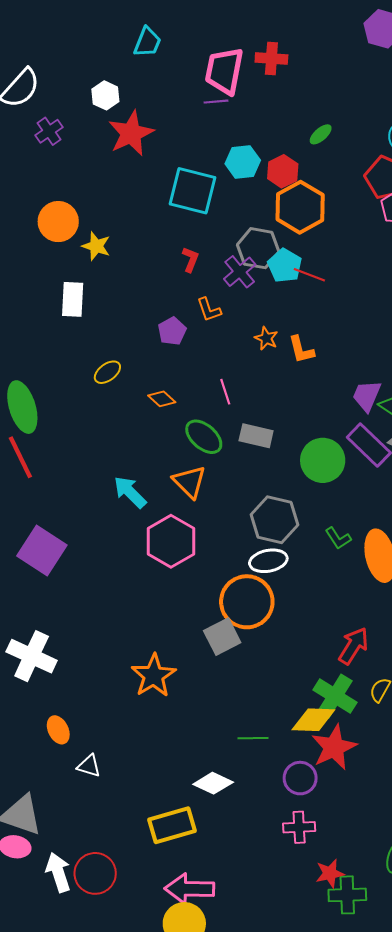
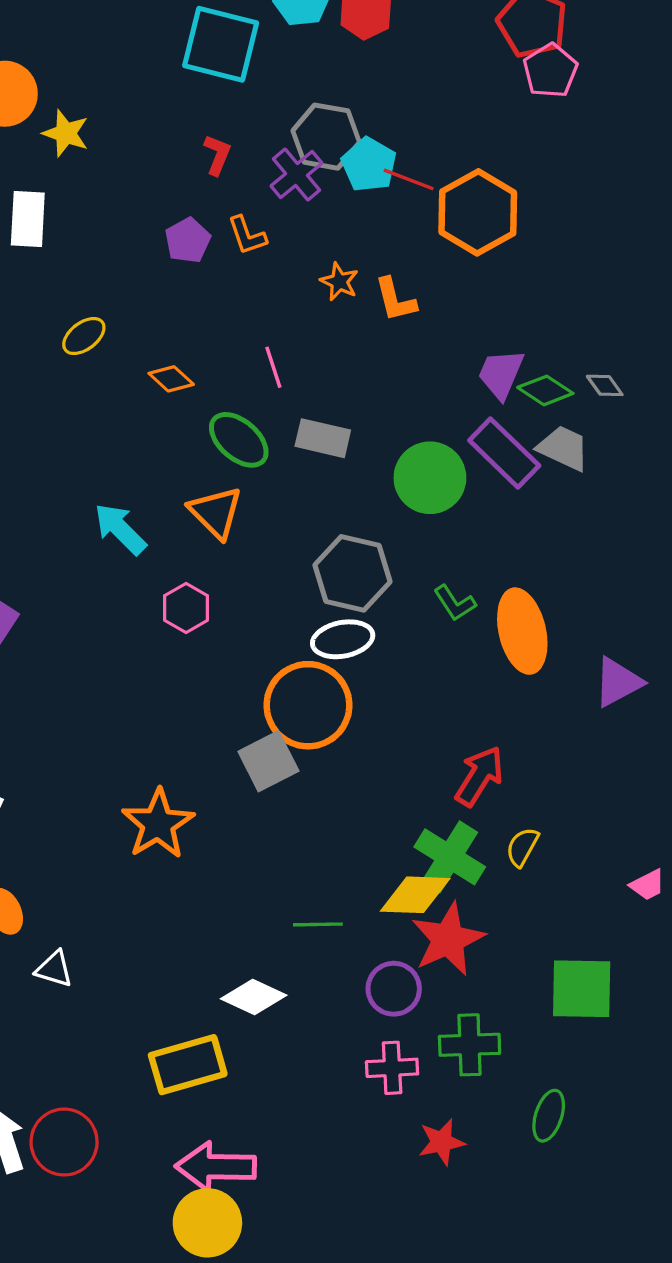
orange hexagon: (300, 207) -> (478, 212), moved
purple pentagon: (172, 331) -> (188, 240), moved
pink hexagon: (171, 541) -> (186, 608), size x0.6
green cross: (347, 895) -> (470, 1045), moved

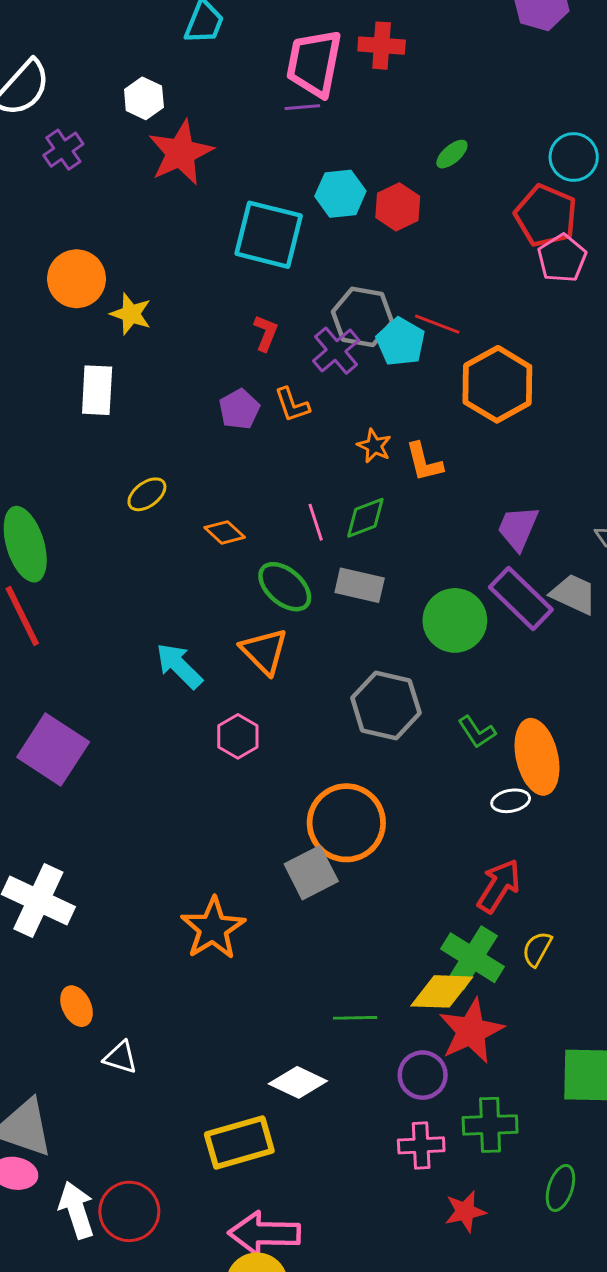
red line: (409, 179) -> (437, 324), moved
green diamond: (545, 390) -> (365, 518), moved, turned -54
white ellipse: (343, 639) -> (511, 801), moved, size x0.7

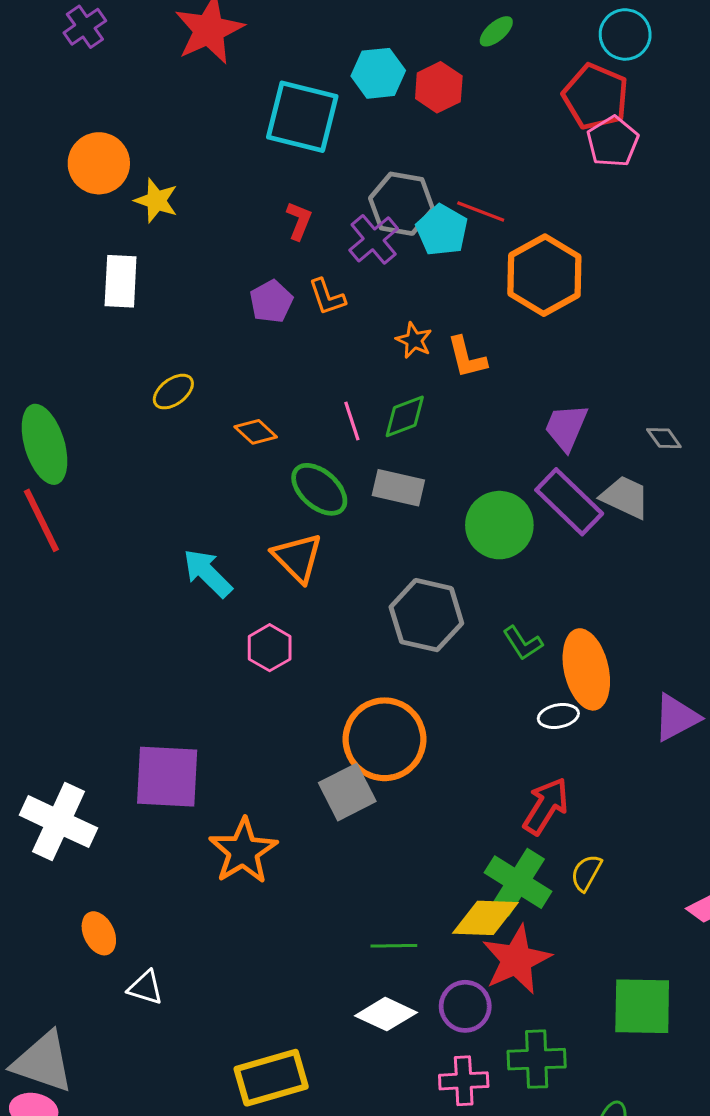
purple square: (53, 749) -> (167, 777), moved, turned -30
white diamond: (298, 1082) -> (386, 1014), moved

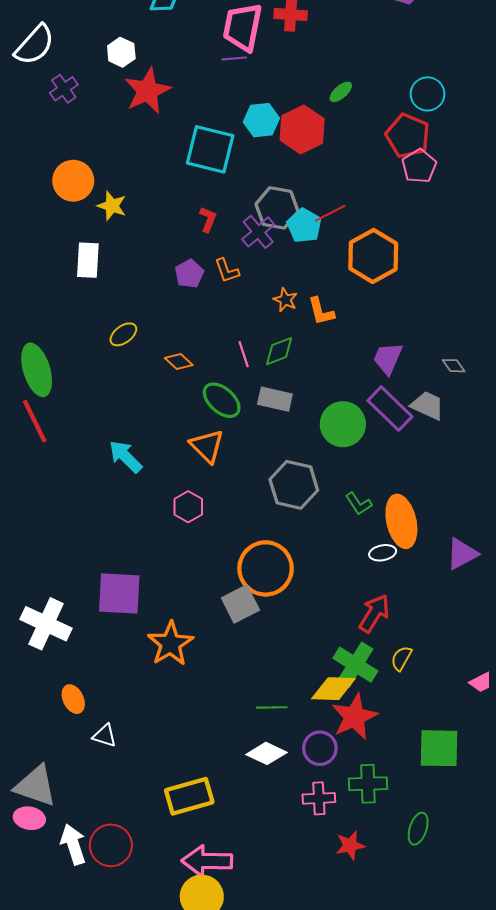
red hexagon: (439, 87) -> (302, 129), size x1.4
red line: (481, 211) -> (330, 213), turned -48
cyan arrow: (208, 573) -> (125, 457), moved

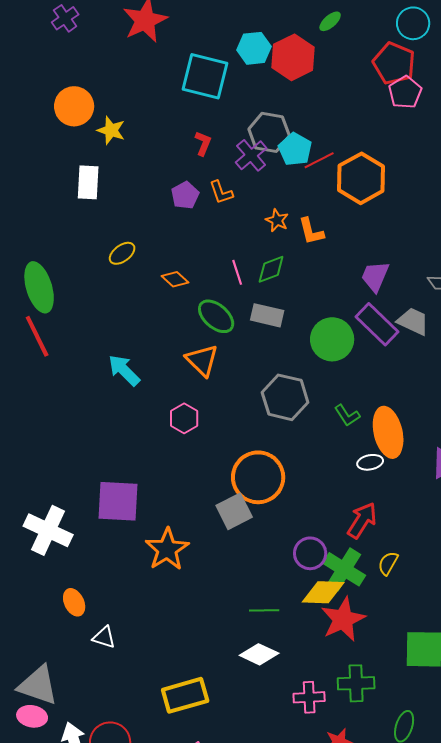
red line: (330, 213) -> (319, 160), moved
purple circle: (320, 748) -> (310, 553), moved

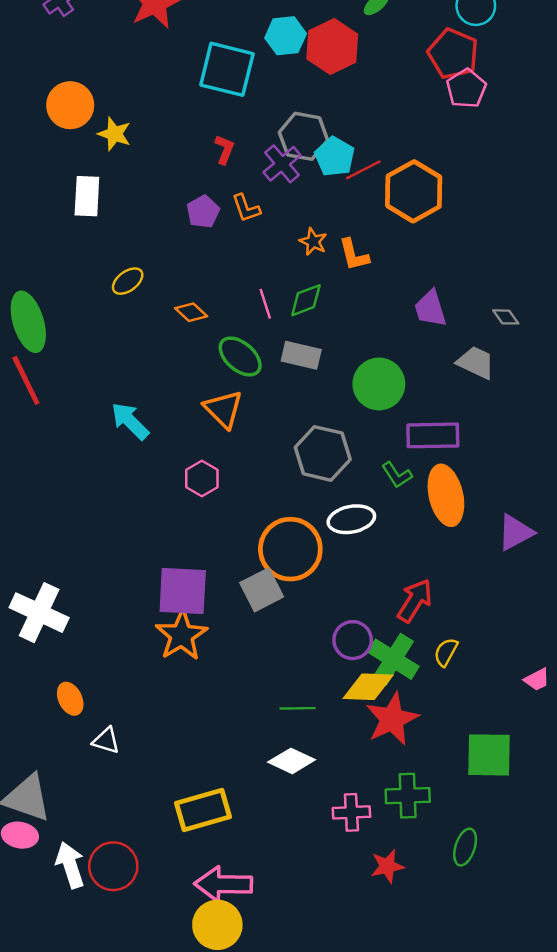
purple trapezoid: (375, 276) -> (430, 309), turned -40
purple rectangle: (377, 324) -> (433, 435), moved, turned -45
white ellipse: (370, 462) -> (351, 519), moved, size x1.5
purple square: (118, 501) -> (183, 591), moved

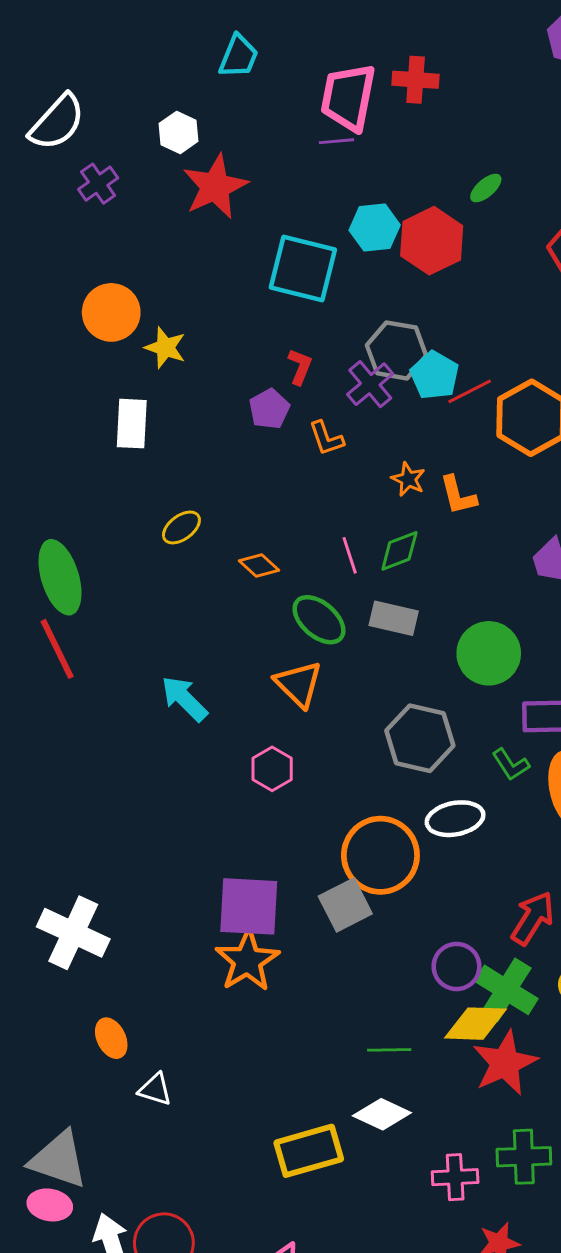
purple pentagon: (203, 212) -> (269, 409), moved
yellow rectangle: (203, 810) -> (309, 1151), moved

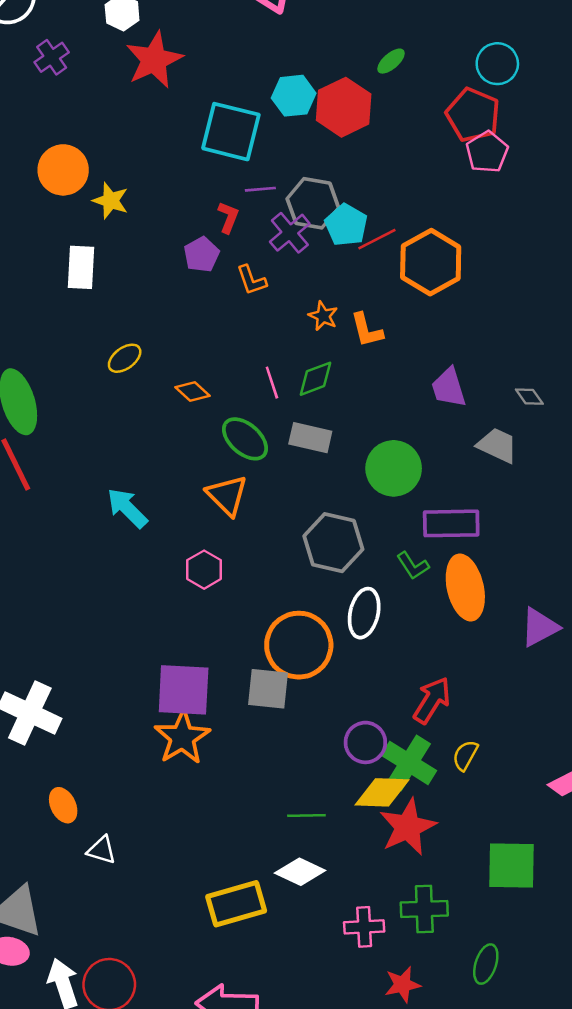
purple line: (337, 141) -> (260, 189), moved
white ellipse: (455, 819) -> (364, 613), turned -66
gray square: (345, 905) -> (268, 689), turned 33

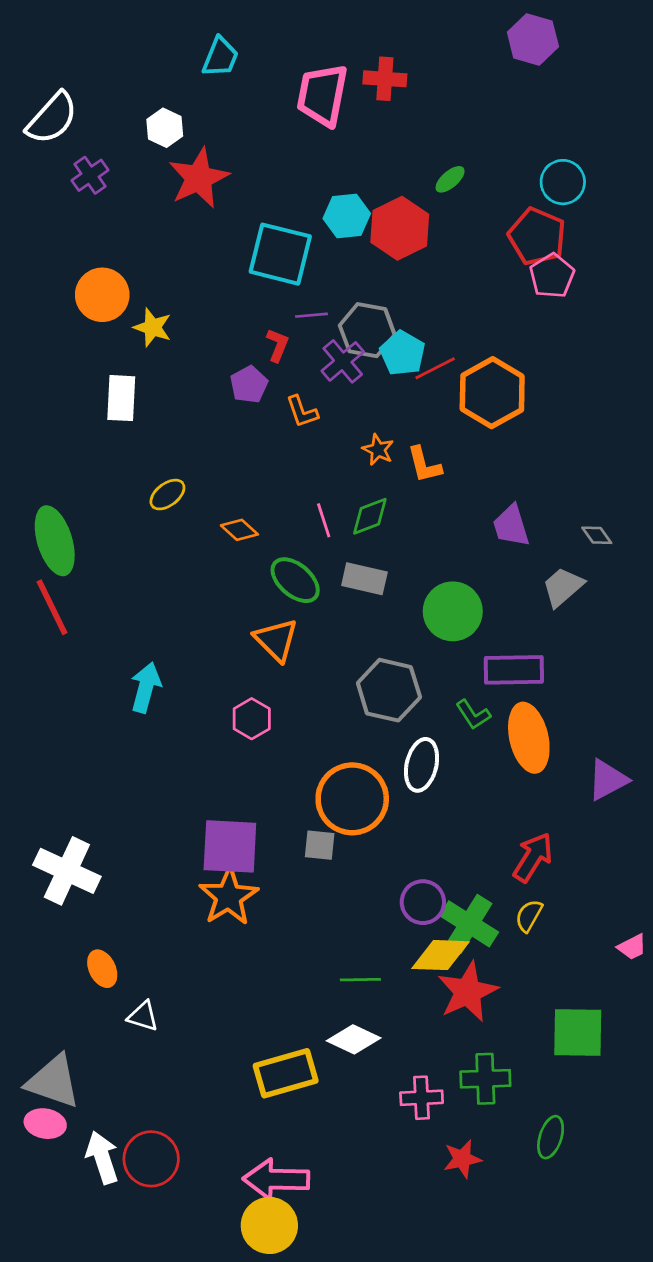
gray trapezoid: (497, 445) -> (563, 587), turned -66
cyan arrow: (127, 508) -> (146, 687), moved, turned 60
gray square: (268, 689) -> (320, 845), size x0.7
red arrow: (432, 700) -> (533, 857), moved

